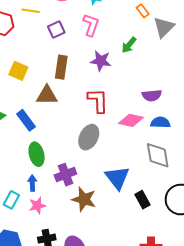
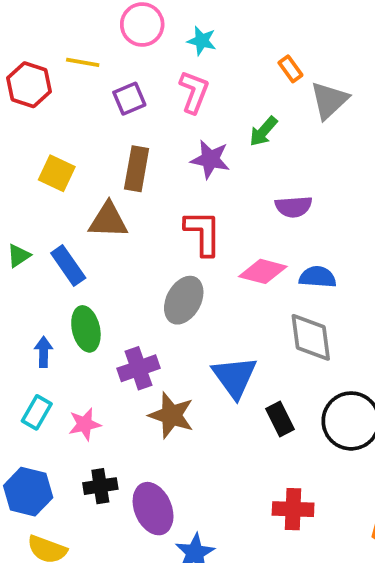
purple semicircle: (152, 95) -> (294, 207), moved
blue arrow: (32, 183) -> (44, 352), moved

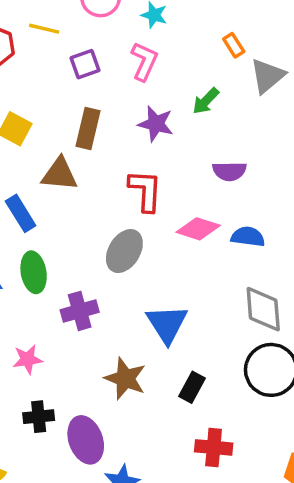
gray diamond: (311, 337) -> (263, 309), moved
brown star: (171, 415) -> (125, 379), moved
black rectangle: (280, 419) -> (192, 387), moved, turned 52

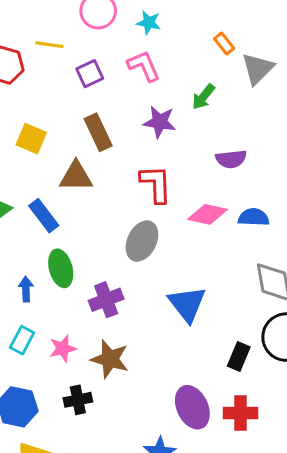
pink L-shape: (144, 61) -> (144, 66), turned -42
brown rectangle: (88, 129) -> (98, 132), turned -33
brown star: (125, 379) -> (110, 359), moved
black rectangle: (192, 387) -> (239, 356), moved
purple ellipse: (86, 440) -> (192, 407), moved

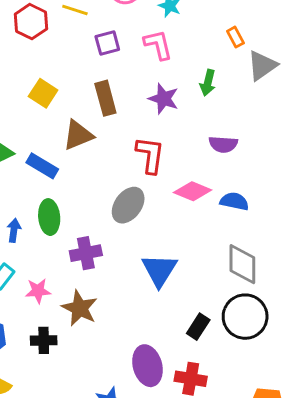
green arrow: (203, 97) -> (208, 83), turned -35
brown triangle: (76, 176) -> (78, 135), turned -32
blue rectangle: (44, 216) -> (42, 166), turned -32

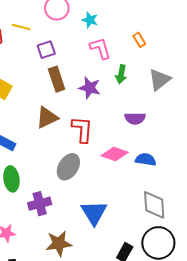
pink L-shape: (158, 45) -> (100, 48), moved
gray triangle: (262, 66) -> (159, 80), moved
brown rectangle: (105, 98) -> (57, 79), moved
brown triangle: (78, 135) -> (47, 118), moved
brown star: (80, 308) -> (59, 243), moved, turned -30

